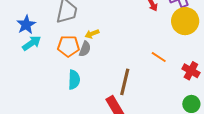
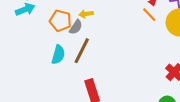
orange line: (159, 57) -> (149, 15), moved
brown line: (125, 82) -> (82, 51), moved

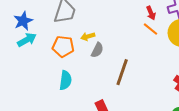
gray semicircle: (76, 27) -> (97, 50), moved
brown line: (82, 51) -> (122, 72), moved

